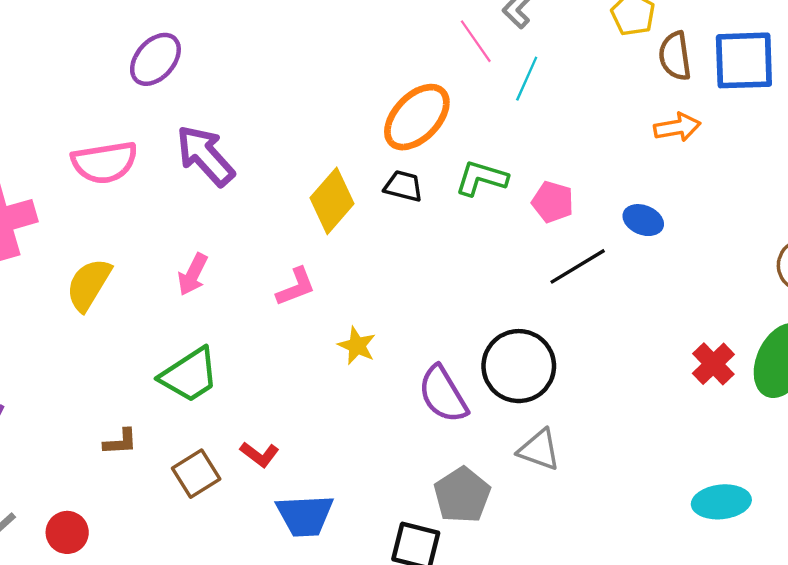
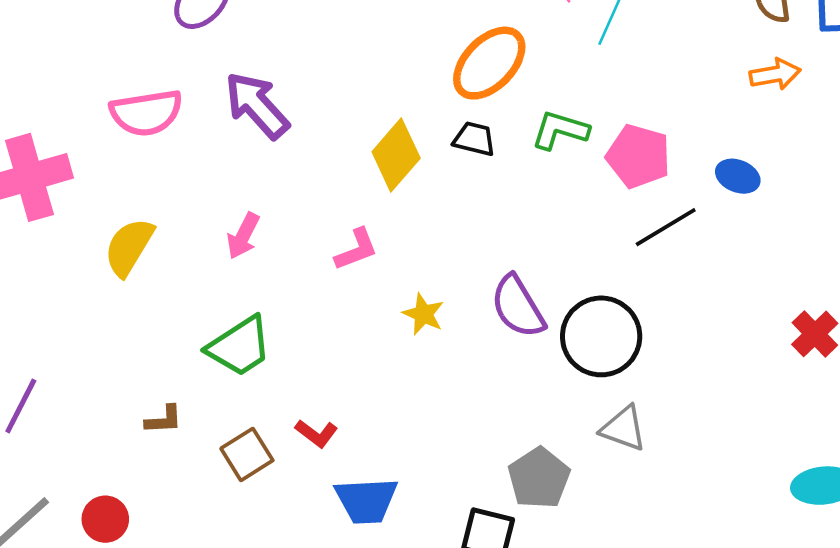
pink pentagon: (553, 202) -> (638, 156), size x1.4
purple semicircle: (443, 394) -> (518, 307), moved

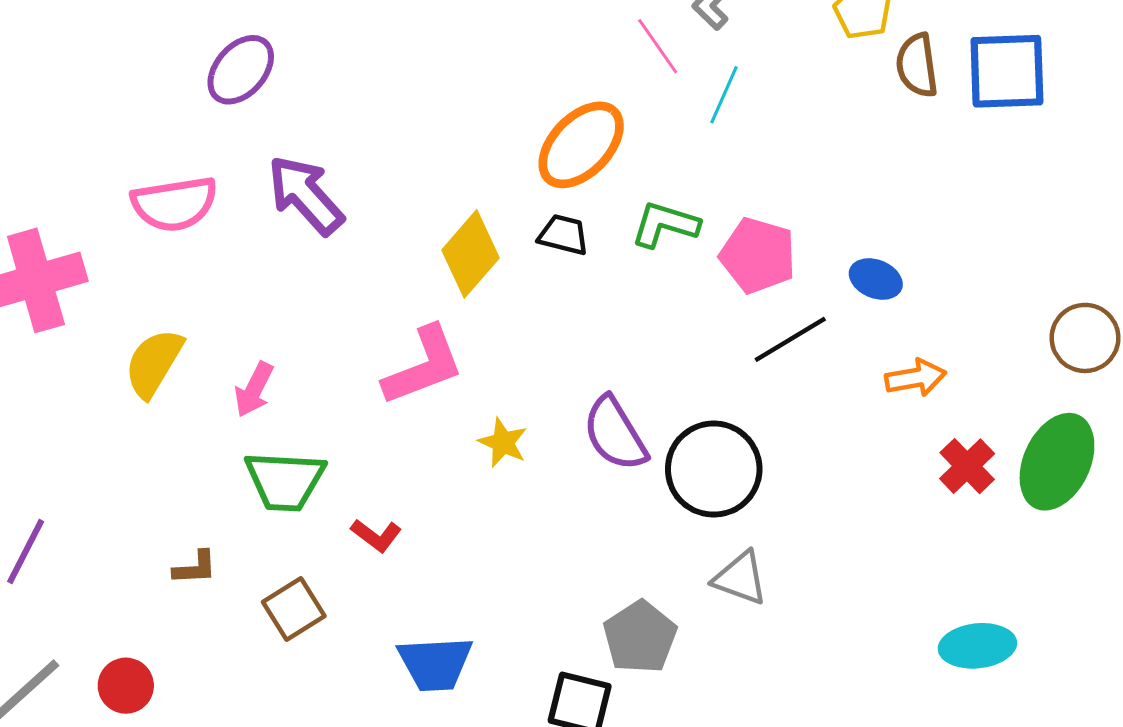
orange arrow: (775, 74) -> (916, 378), moved
pink arrow: (243, 236) -> (254, 389), moved
pink L-shape: (356, 249) -> (423, 366), size x1.6
green trapezoid: (239, 346) -> (285, 481), turned 36
red L-shape: (317, 433) -> (376, 535), moved

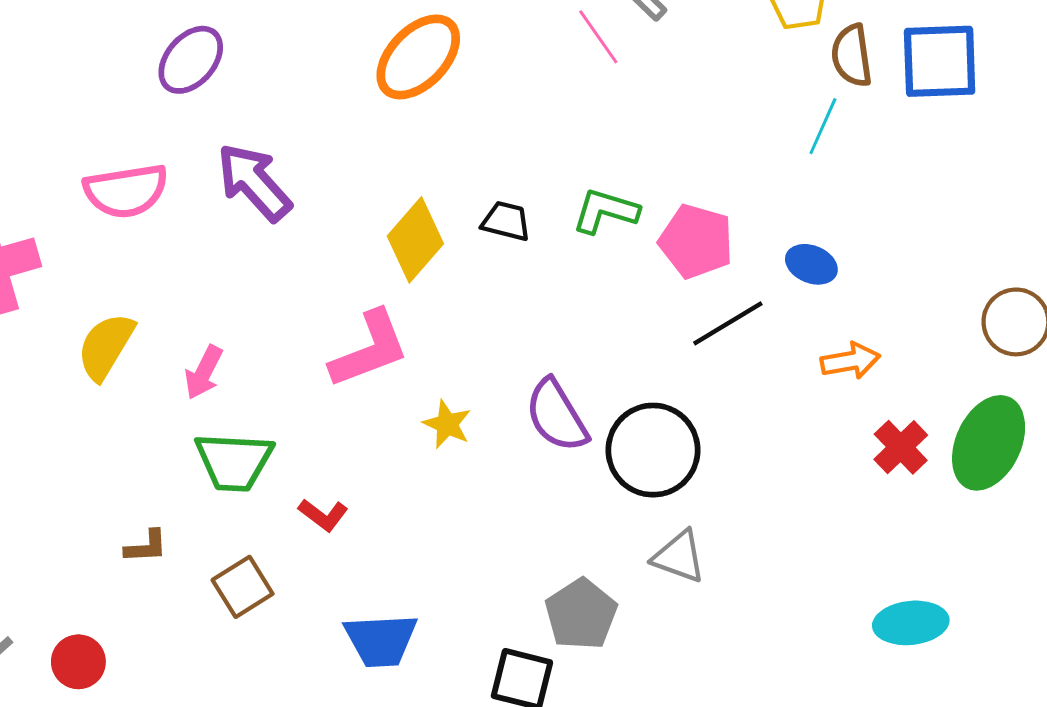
cyan line: (724, 95) -> (823, 126), moved
orange ellipse: (581, 145) -> (418, 57), moved

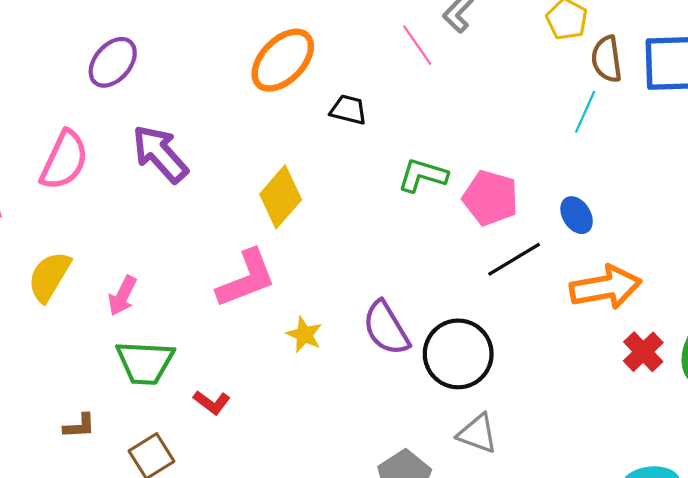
pink semicircle: (126, 191) -> (64, 160), turned -56
black trapezoid: (506, 221) -> (348, 110), moved
blue ellipse: (811, 264) -> (577, 215), turned 36
orange arrow: (850, 361) -> (606, 287), size x1.6

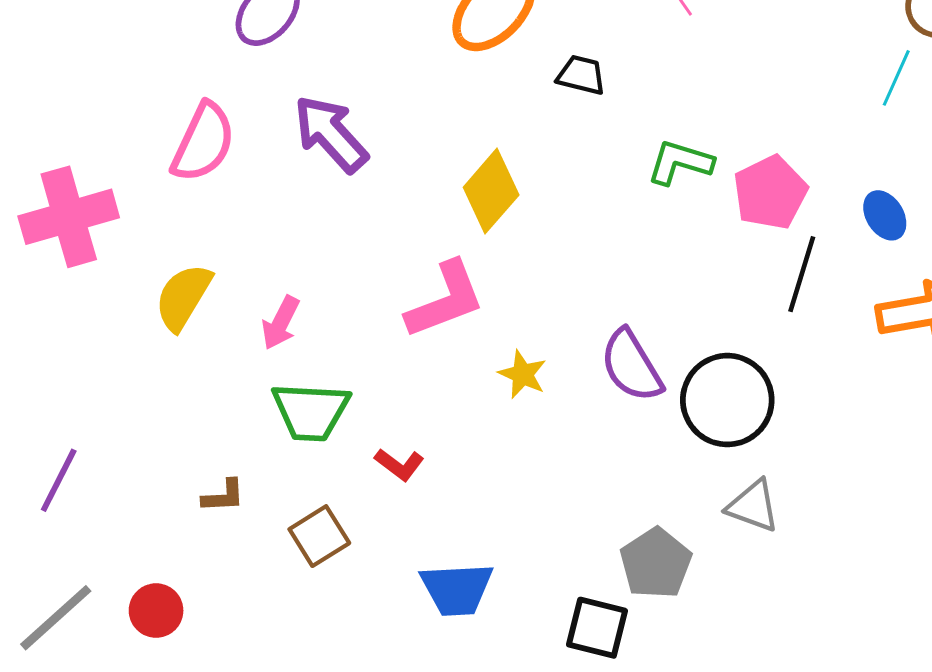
pink pentagon: (490, 198) -> (770, 192), turned 30
black line: (514, 259) -> (802, 274), turned -42

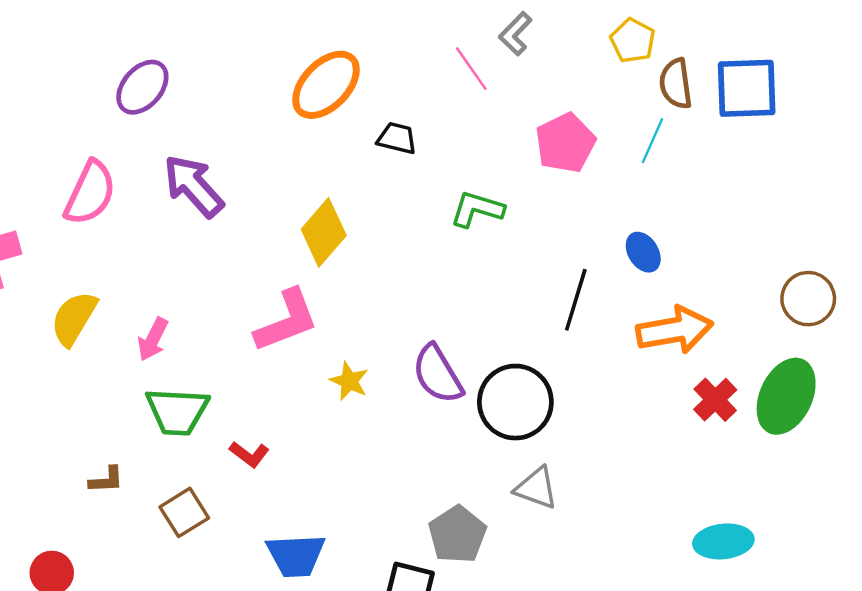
pink pentagon: (770, 192) -> (565, 143), moved

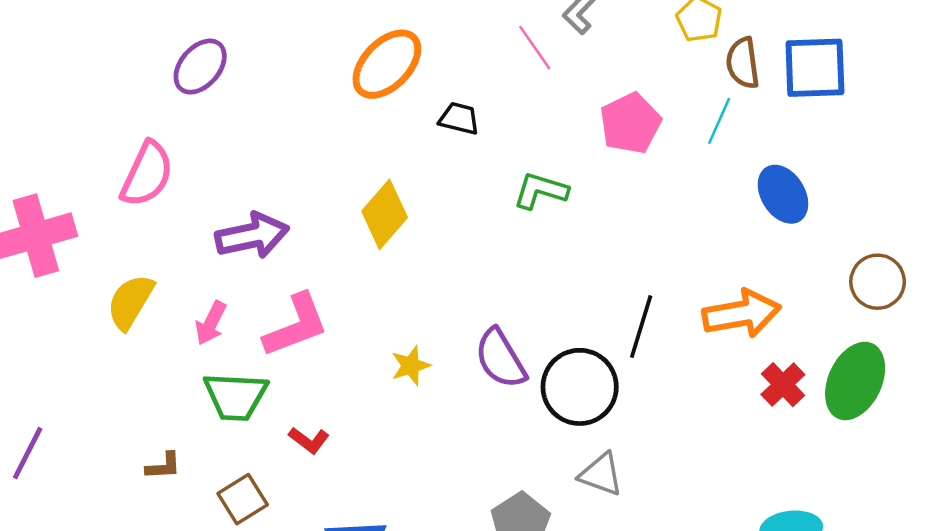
purple arrow: (194, 186) -> (252, 236), moved, turned 120
blue ellipse: (643, 252) -> (783, 194), moved, size x1.4
black line: (576, 300) -> (641, 327), moved
pink L-shape: (286, 321) -> (296, 325), moved
yellow star: (349, 381) -> (411, 366), turned 30

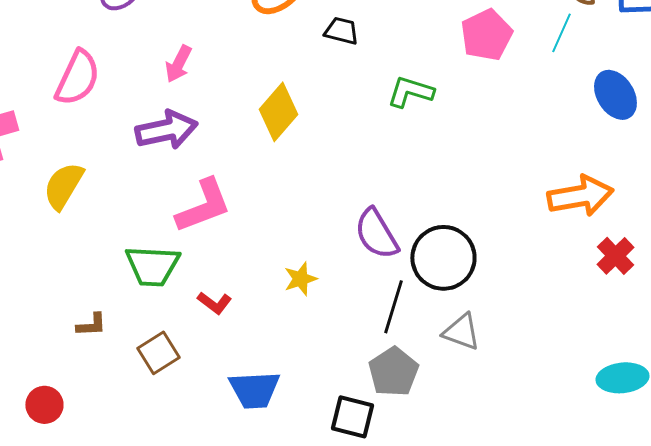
pink arrow: (211, 323) -> (178, 64), moved
black line: (641, 327) -> (393, 307), moved
yellow star: (411, 366) -> (300, 279), moved

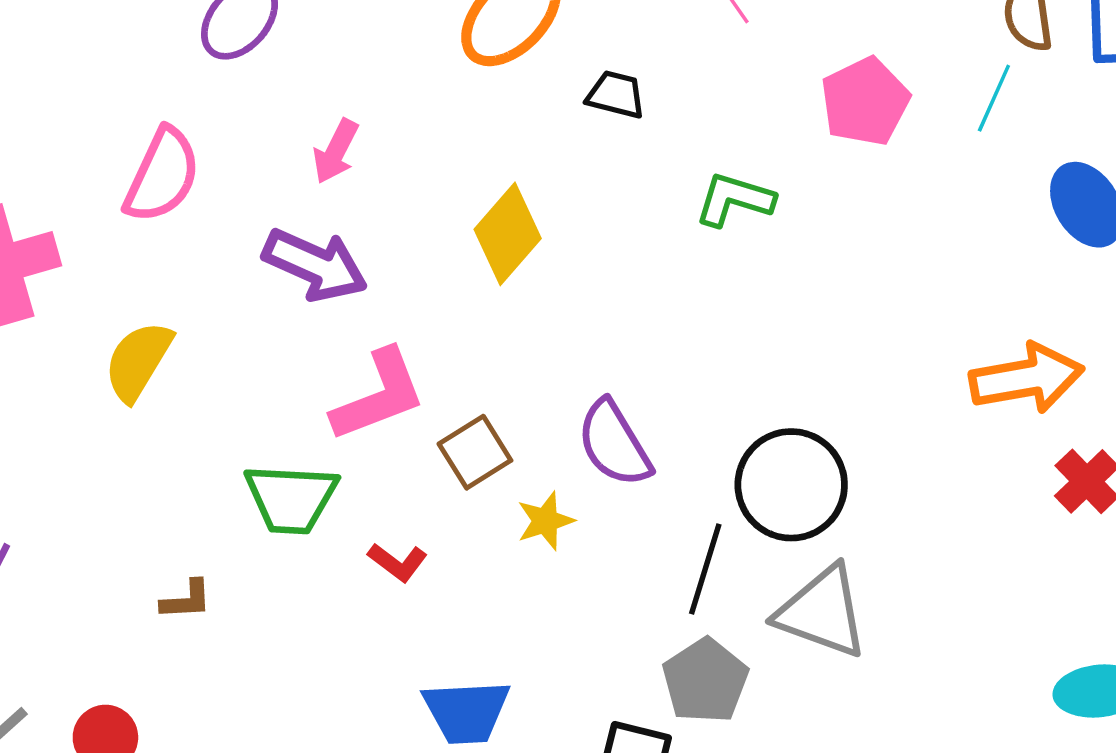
purple arrow: (166, 130) -> (315, 265), turned 36
purple semicircle: (376, 234) -> (614, 444), moved
gray triangle: (461, 332) -> (822, 612), size x1.5
brown square: (158, 353) -> (475, 452), moved

